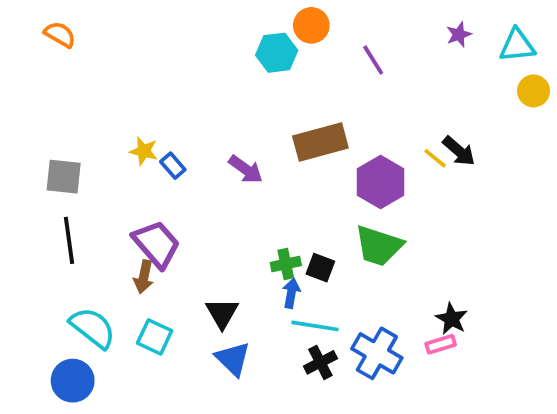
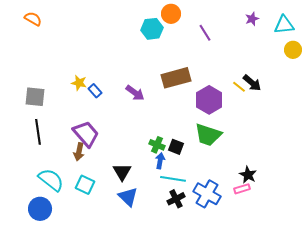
green cross: (286, 264) -> (157, 145), turned 35

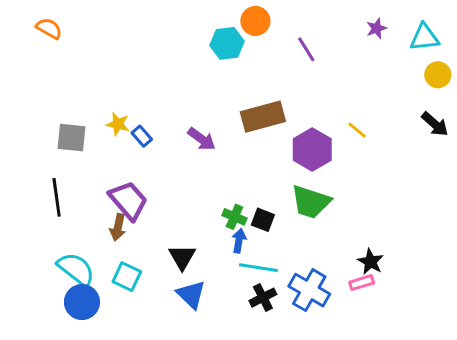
black arrow: (252, 83) -> (435, 124), moved
gray square: (35, 97) -> (71, 138), moved
blue circle: (40, 209) -> (82, 302), moved

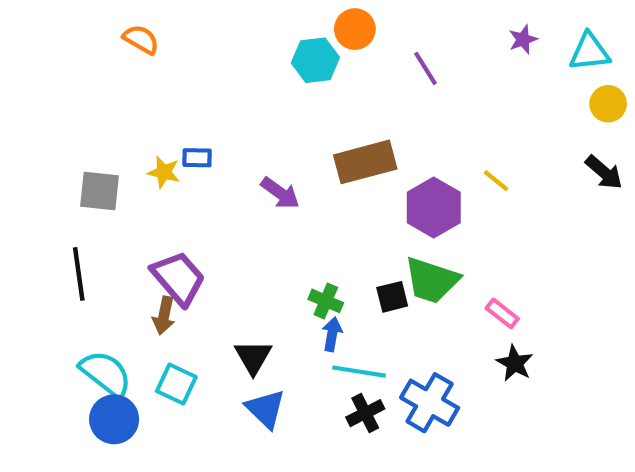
orange semicircle: (49, 28) -> (141, 39), moved
blue rectangle: (142, 136) -> (197, 158), moved, turned -48
black square: (263, 220) -> (392, 297), moved, turned -35
pink rectangle: (362, 283) -> (502, 313), moved, turned 55

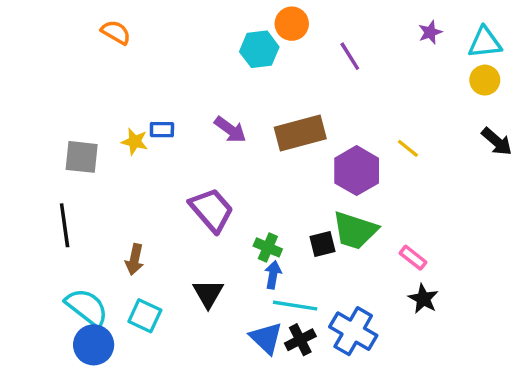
yellow circle: (608, 104) -> (485, 80), moved
purple arrow: (280, 193) -> (230, 130), moved
purple trapezoid: (178, 278) -> (211, 210), moved
blue triangle: (266, 409) -> (266, 338), moved

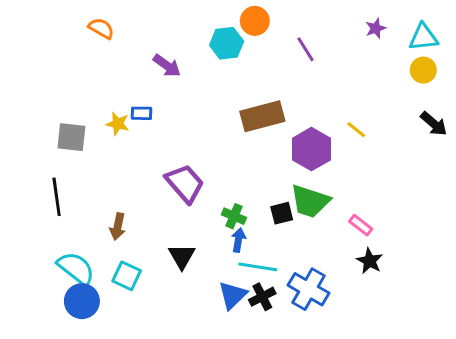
purple arrow: (230, 130) -> (167, 66), moved
blue triangle: (266, 338) -> (232, 295), turned 32

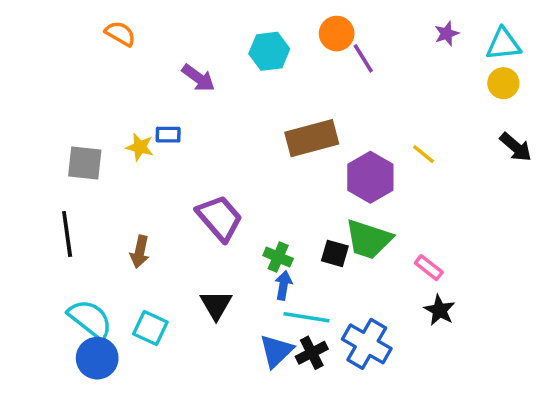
orange circle: (255, 21) -> (337, 34), moved
black square: (282, 213) -> (335, 253), turned 30
brown arrow: (118, 227) -> (140, 252), moved

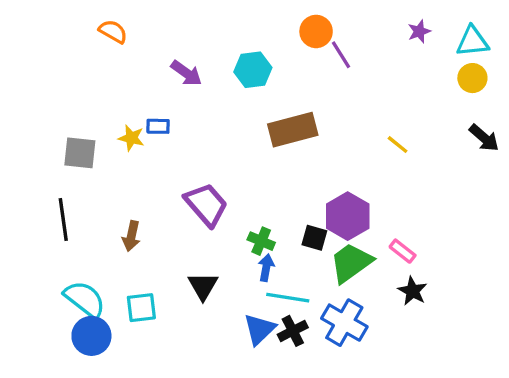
cyan hexagon: (269, 51) -> (253, 70), moved
purple hexagon: (370, 177) -> (348, 216), moved
green trapezoid: (369, 239) -> (351, 263), moved, turned 126
cyan square: (150, 328) -> (141, 308), turned -32

